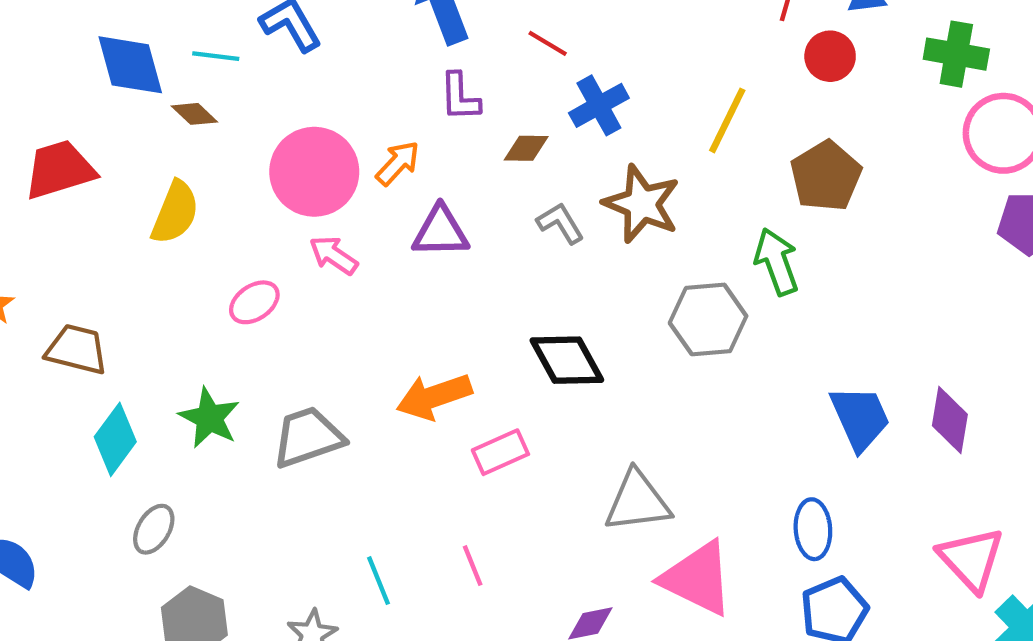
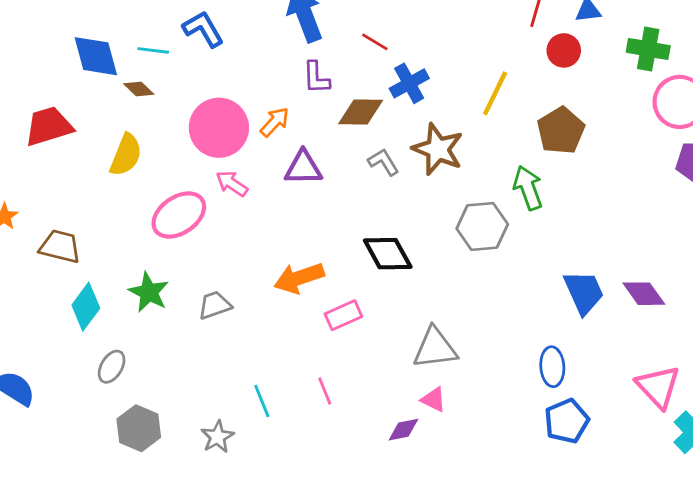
brown diamond: (526, 148) -> (361, 112), size x1.5
pink ellipse: (254, 302) -> (179, 215), size x1.6
purple diamond: (950, 420) -> (644, 294), turned -45
gray trapezoid: (308, 437) -> (215, 305), size x0.7
pink triangle: (697, 578) -> (434, 400), moved, size x0.5

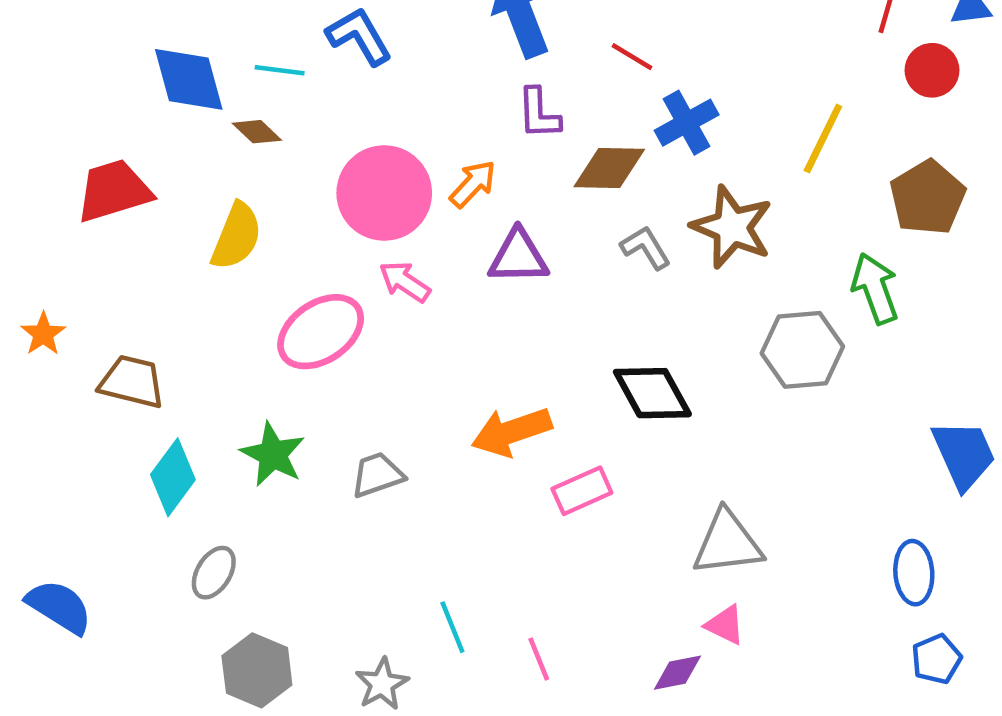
pink line: (325, 391) -> (539, 659), moved
blue pentagon: (567, 421) -> (937, 659), size x0.7

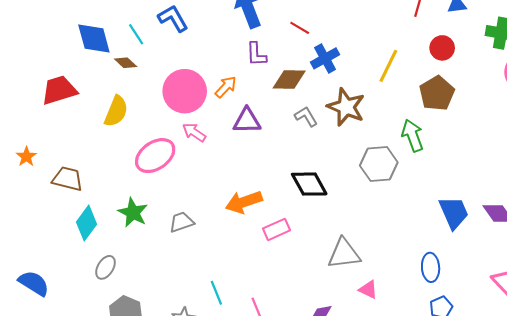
cyan line: (280, 70) -> (136, 34), turned 50
red circle: (932, 70) -> (442, 48), moved
pink triangle: (725, 625) -> (368, 290), moved

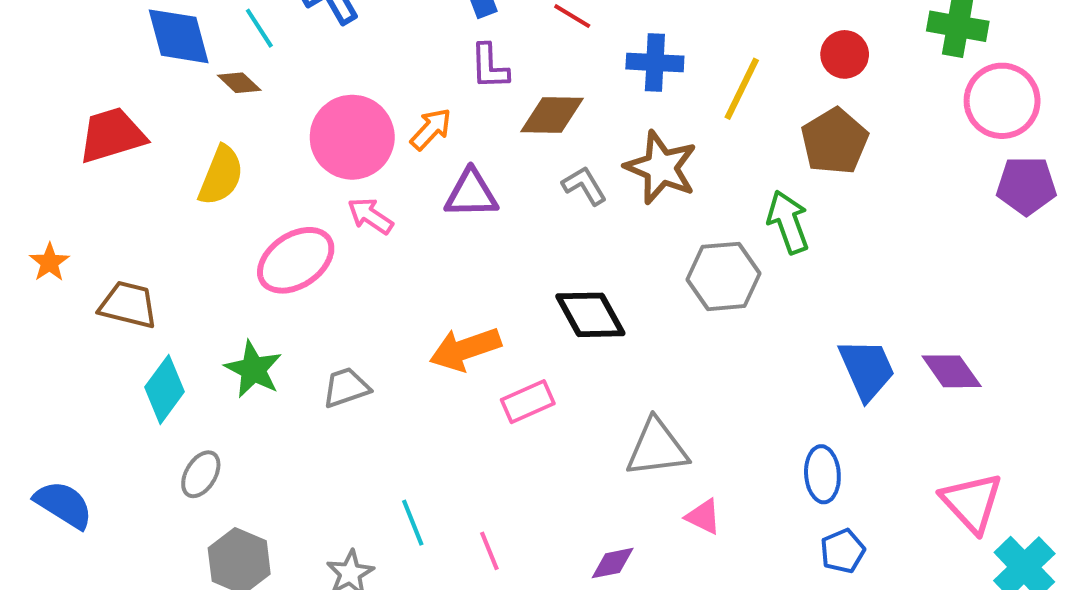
blue cross: (325, 58) -> (655, 63), moved, turned 32

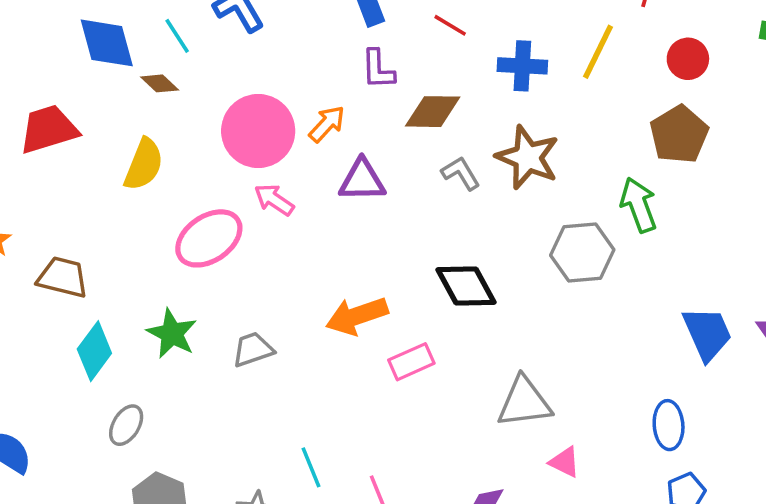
yellow line: (742, 89) -> (598, 52), moved

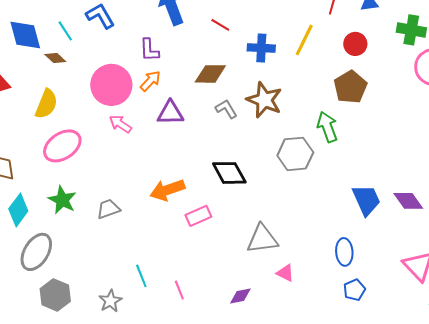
purple L-shape: (378, 69) -> (149, 50), moved
pink ellipse: (209, 238) -> (62, 146), moved
gray ellipse: (126, 425) -> (36, 252), size x1.6

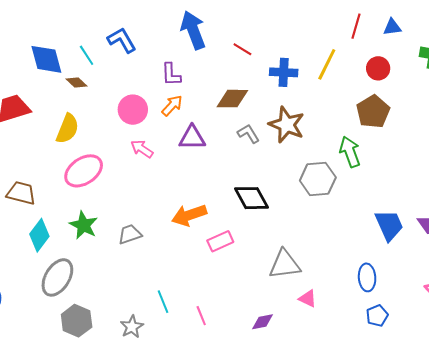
pink circle: (111, 85) -> (133, 110), size x0.7

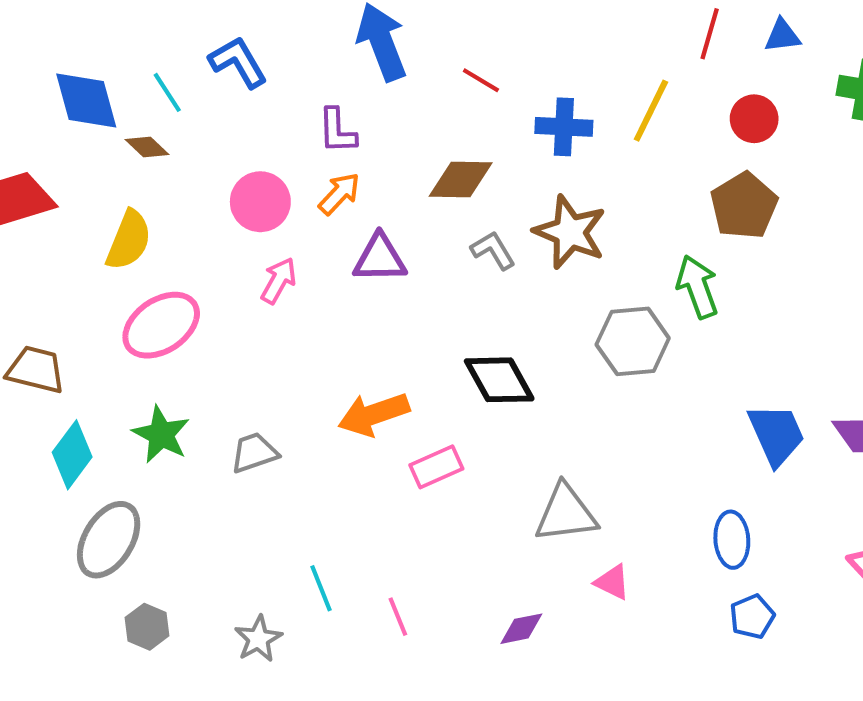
pink arrow: (142, 149) -> (279, 281), turned 85
gray hexagon: (77, 321) -> (147, 627), size x0.7

